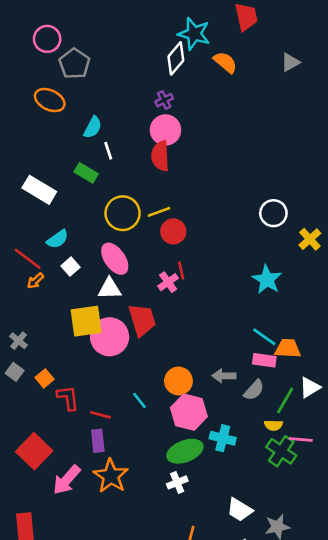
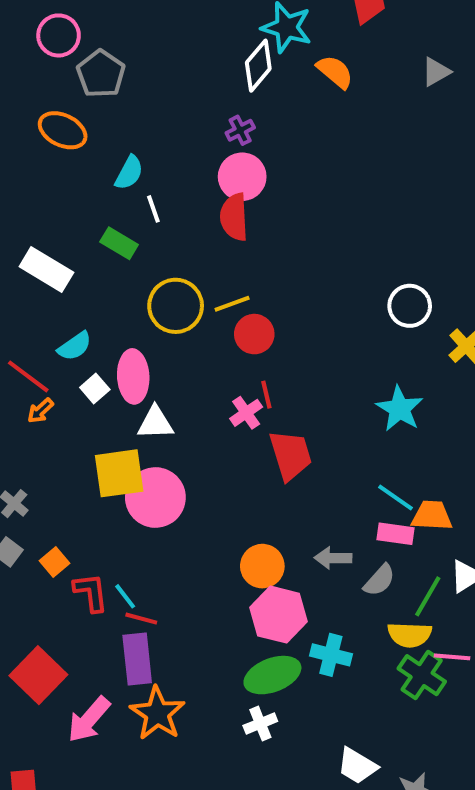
pink ellipse: (115, 259) -> (133, 376), moved, turned 32
red trapezoid: (142, 320) -> (291, 455), moved
cyan line: (139, 400) -> (125, 596), moved
yellow semicircle: (273, 425) -> (410, 635), size x1.5
purple rectangle: (98, 441) -> (137, 659), size x1.4

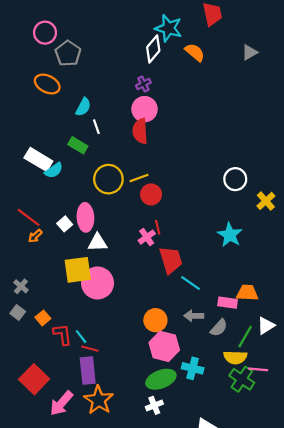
cyan semicircle: (75, 346) -> (54, 170), moved
cyan line: (396, 497) -> (190, 283), moved

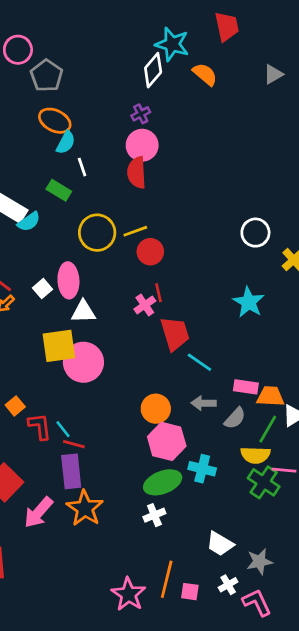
orange ellipse: (47, 84) -> (55, 121), moved
orange trapezoid: (247, 293) -> (270, 396), moved

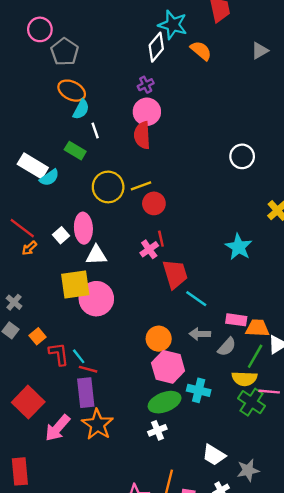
white circle: (255, 233) -> (242, 156), moved

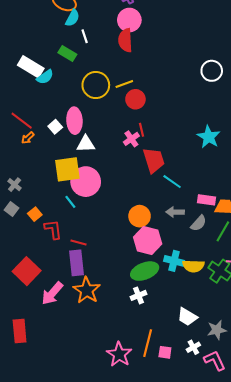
white circle: (242, 156) -> (212, 71), moved
cyan line: (79, 356) -> (70, 202), moved
yellow semicircle: (244, 379) -> (193, 266), moved

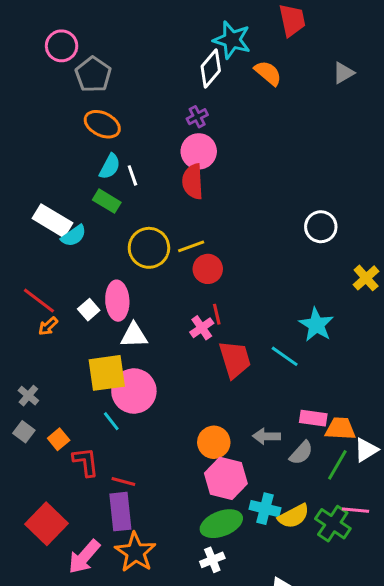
cyan semicircle: (72, 18) -> (110, 166), moved
cyan line: (172, 182) -> (285, 356), moved
yellow semicircle: (193, 266) -> (294, 516), turned -30

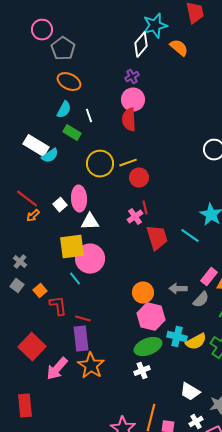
cyan star: (232, 40) -> (155, 26), turned -30
cyan semicircle: (110, 166) -> (64, 110), moved
pink rectangle: (313, 418) -> (209, 277), turned -60

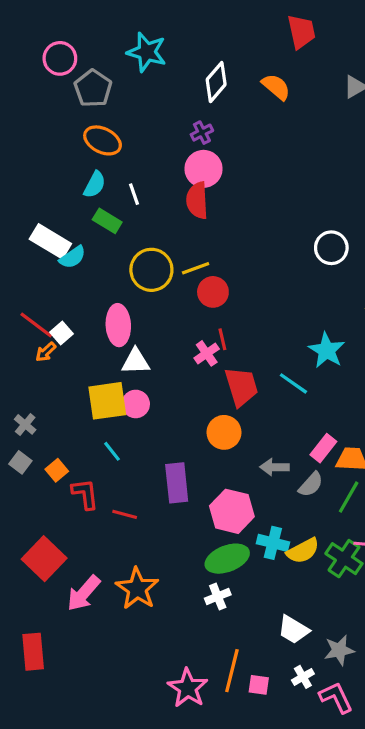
cyan star: (155, 26) -> (147, 52), moved, turned 30
white square: (60, 205) -> (61, 333), moved
pink circle: (90, 259) -> (136, 404), moved, size x0.6
orange circle: (143, 293) -> (224, 432), moved
purple rectangle: (81, 339) -> (177, 483), moved

